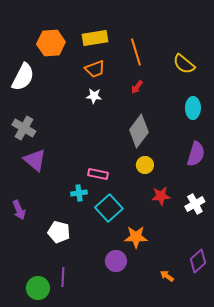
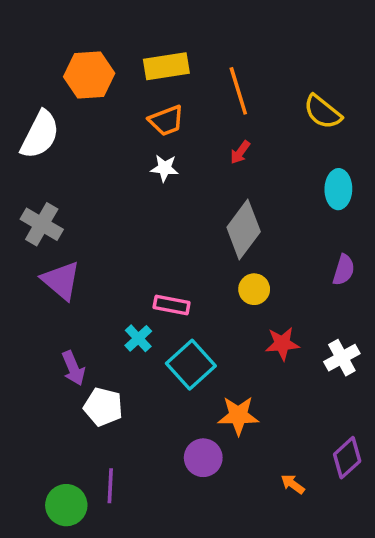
purple semicircle: (196, 154) -> (344, 270), size x0.7
cyan cross: (79, 193) -> (138, 338), turned -35
purple arrow: (19, 210) -> (73, 368), moved

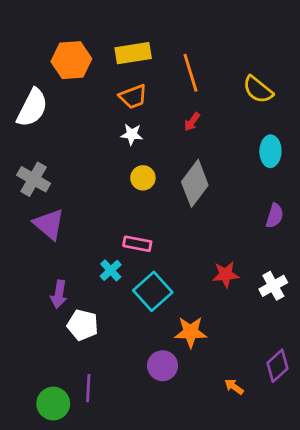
yellow circle: (254, 289) -> (143, 178), moved
purple arrow: (73, 368) -> (59, 294), turned 32

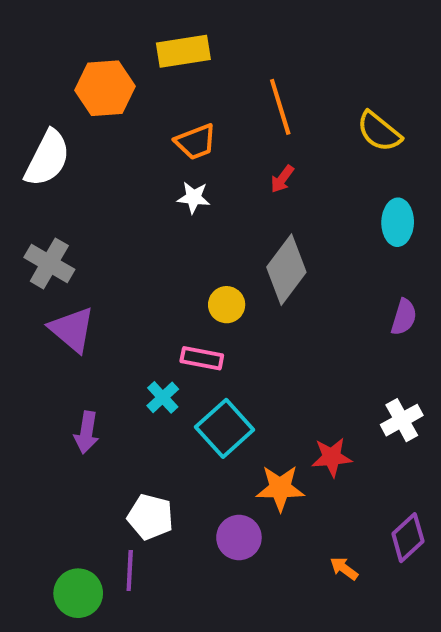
yellow rectangle: (133, 53) -> (183, 51), moved
yellow circle: (143, 178) -> (227, 305), moved
red star: (226, 275) -> (332, 457), moved
white pentagon: (83, 325) -> (150, 517), moved

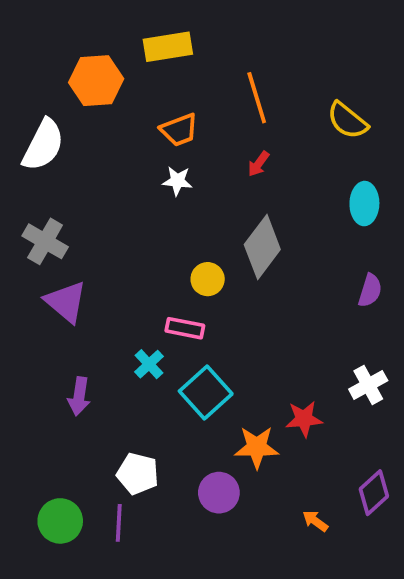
green circle: (78, 593) -> (60, 521), moved

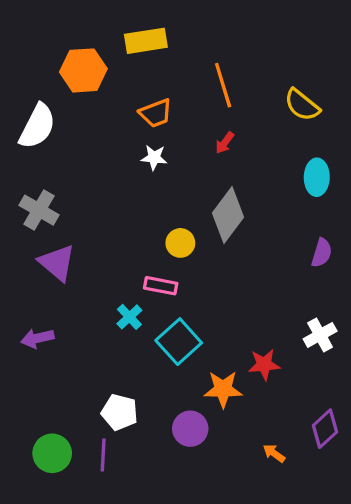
purple arrow: (79, 396) -> (37, 338), moved, turned 68

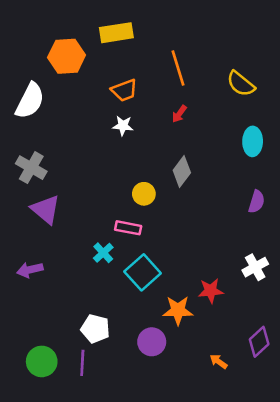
gray diamond: (228, 215) -> (182, 172), size x0.7

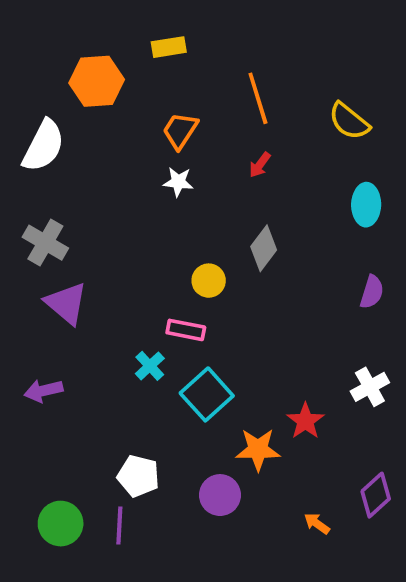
yellow rectangle: (116, 33) -> (169, 47), size x0.7
orange trapezoid: (124, 90) -> (180, 131), turned 144
red star: (211, 291) -> (305, 421), turned -30

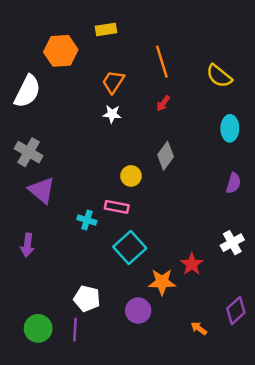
cyan cross: (150, 366) -> (87, 220), moved, turned -30
purple arrow: (43, 391) -> (27, 245), turned -70

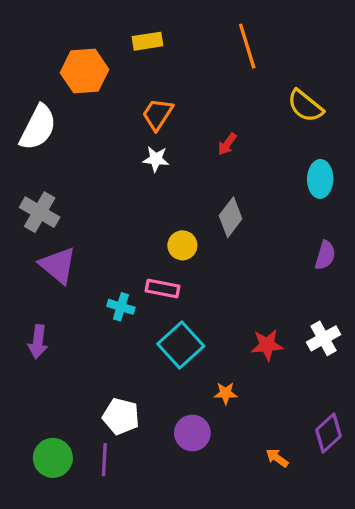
orange line: (162, 62) -> (247, 46), moved
red star: (192, 264) -> (267, 345), moved, turned 30
orange star: (162, 282) -> (226, 393), size x0.6

